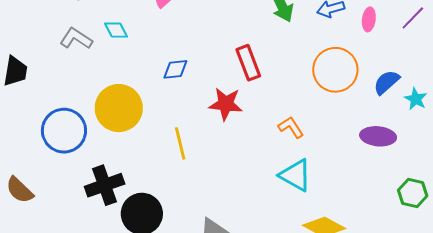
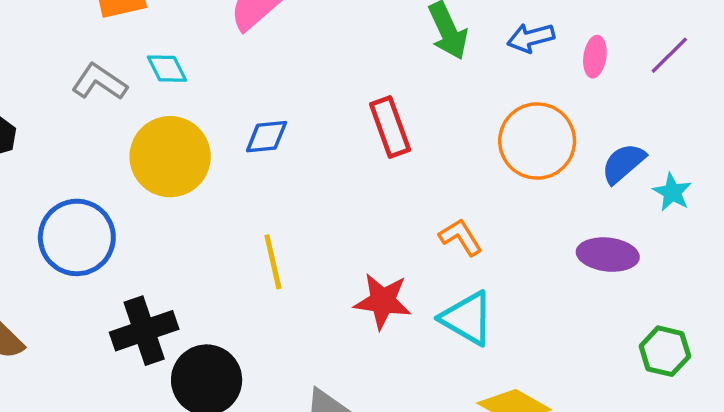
red star: (226, 104) -> (383, 301), moved
yellow circle: (119, 108) -> (170, 157), moved

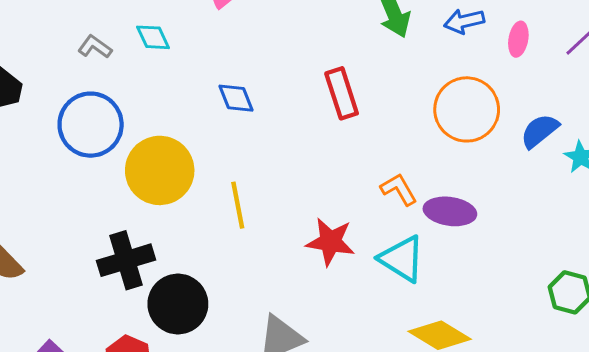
gray L-shape: (99, 82) -> (95, 47), size x0.7
blue diamond: (267, 137) -> (236, 98), turned 72
yellow circle: (170, 157) -> (160, 170), moved
blue circle: (77, 237) -> (91, 125), moved
purple ellipse: (608, 255) -> (450, 211), moved

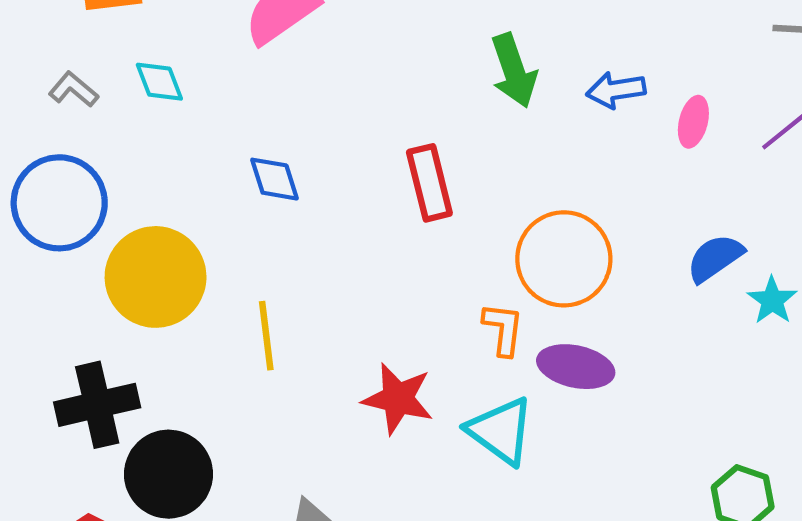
orange circle: (467, 109) -> (564, 259), moved
orange L-shape: (399, 189) -> (503, 329), turned 33

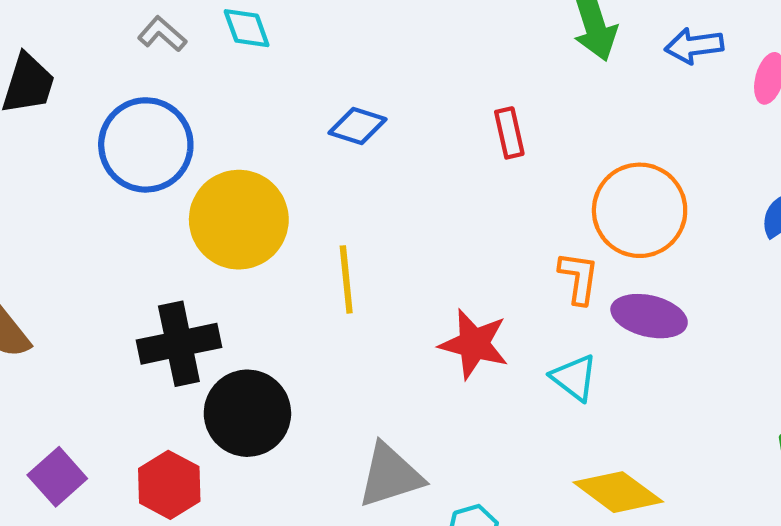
blue diamond: (274, 179) -> (357, 126), turned -56
red rectangle: (429, 183) -> (509, 133), size x0.7
cyan triangle: (501, 431) -> (574, 378), size x0.7

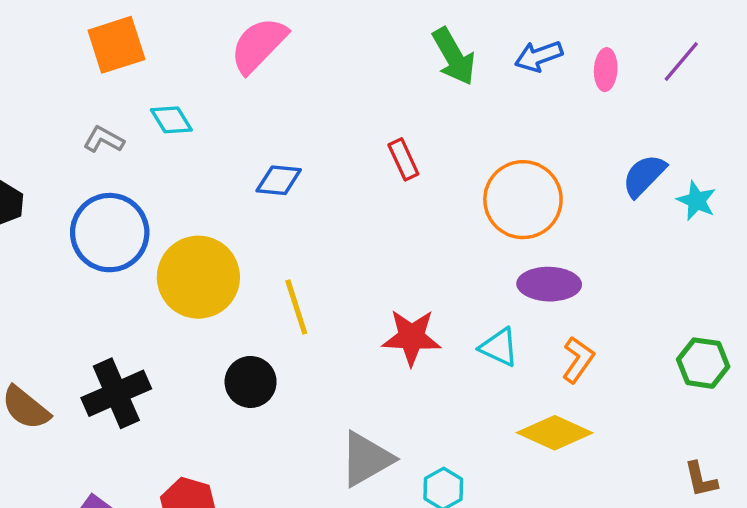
orange L-shape: (579, 278) -> (578, 360), moved, turned 39
black cross: (179, 344) -> (116, 393), moved
black circle: (247, 413) -> (251, 382), moved, size x0.7

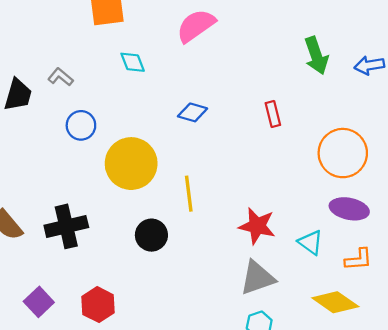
gray L-shape: (104, 139) -> (61, 77), moved
blue circle: (110, 233) -> (81, 125), size x0.6
orange L-shape: (578, 360) -> (358, 259), turned 40
gray triangle: (366, 459) -> (257, 278), moved

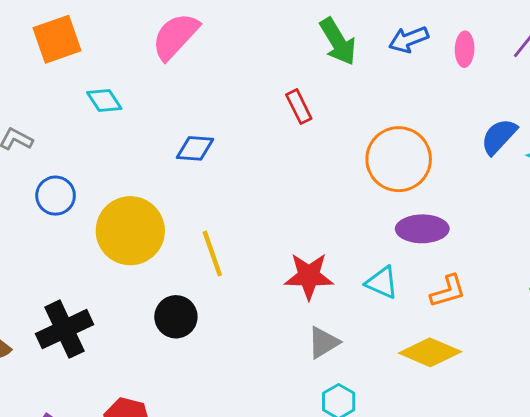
red rectangle: (273, 114) -> (299, 107), moved
gray triangle: (257, 278) -> (323, 342), size x0.7

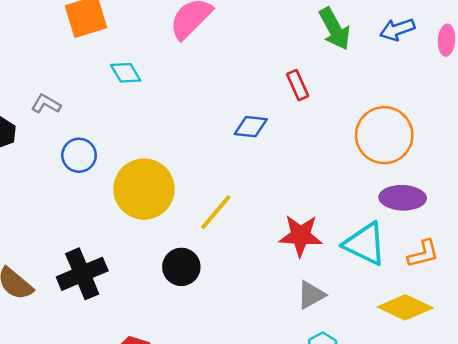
blue diamond: (195, 148) -> (251, 127), moved
yellow line: (212, 253) -> (216, 212), turned 57
cyan triangle: (382, 282) -> (365, 244), size x1.5

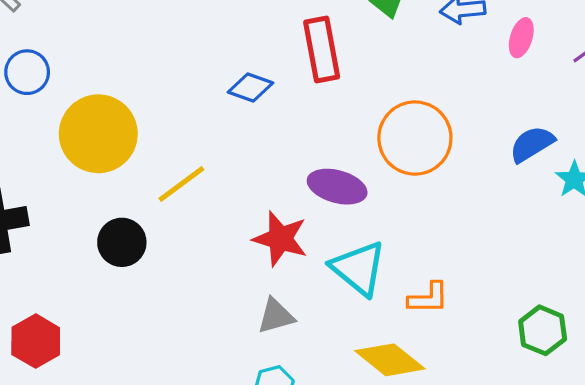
red rectangle: (298, 85) -> (322, 49), size x1.6
purple ellipse: (403, 198) -> (337, 187), moved

